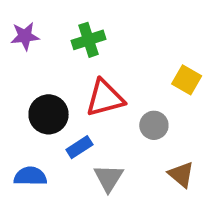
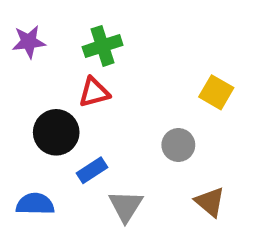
red triangle: (105, 98) -> (94, 92), moved, size x0.7

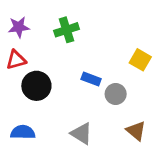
red triangle: (94, 92) -> (16, 60), moved
blue rectangle: (92, 170) -> (91, 79), moved, turned 54
gray triangle: (126, 206) -> (81, 134), turned -30

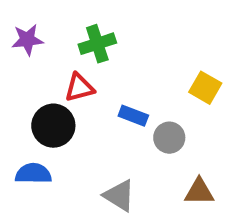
red triangle: (16, 60) -> (79, 88), moved
brown triangle: (136, 131) -> (199, 192), turned -40
blue semicircle: (23, 132) -> (33, 174), moved

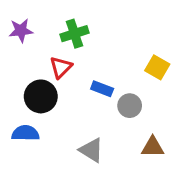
red triangle: (79, 88) -> (61, 67), turned -30

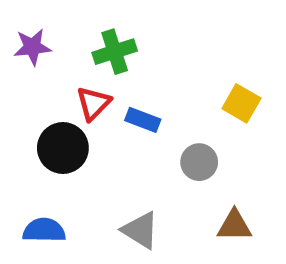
blue rectangle: (102, 89) -> (143, 120), moved
blue semicircle: (25, 133) -> (44, 230), moved

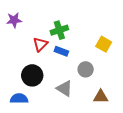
green cross: (115, 52) -> (59, 30), moved
black circle: (63, 148) -> (32, 75), moved
gray triangle: (140, 230) -> (64, 89), moved

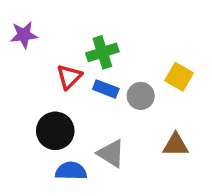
gray circle: (86, 69) -> (141, 96), moved
brown triangle: (101, 97) -> (176, 145), moved
blue semicircle: (19, 99) -> (71, 171), moved

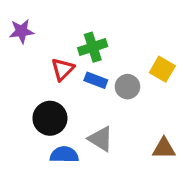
brown triangle: (176, 145) -> (164, 148), moved

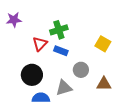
gray circle: (127, 87) -> (81, 70), moved
gray triangle: (101, 139) -> (64, 88), turned -48
brown triangle: (164, 148) -> (104, 84), moved

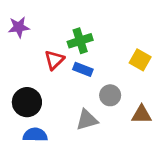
black circle: (32, 75) -> (27, 102), moved
blue semicircle: (41, 98) -> (35, 135), moved

